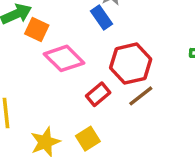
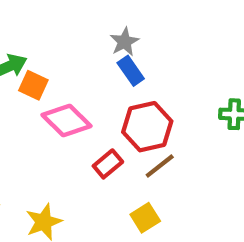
blue rectangle: (102, 17) -> (131, 71), moved
yellow square: (88, 139) -> (145, 218), moved

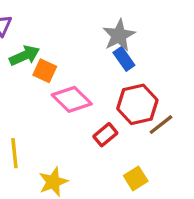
gray star: (124, 42) -> (119, 35), size x1.4
brown line: (160, 166) -> (161, 125), moved

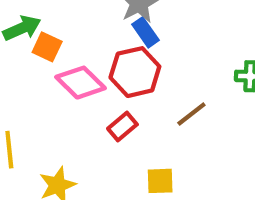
red hexagon: (137, 104) -> (135, 72), moved
yellow square: (136, 178) -> (160, 181), turned 30

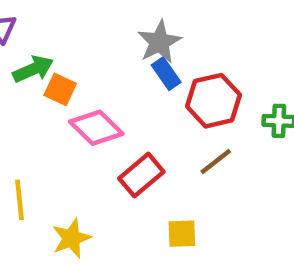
red hexagon: (135, 72) -> (213, 101), moved
red rectangle: (122, 127) -> (141, 175), size x1.4

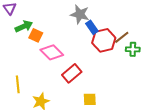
gray star: (159, 42) -> (80, 14), turned -30
blue rectangle: (166, 74) -> (92, 27), moved
brown line: (216, 162) -> (122, 37), moved

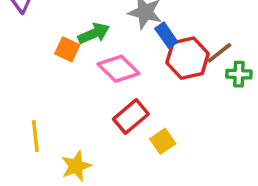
green arrow: (24, 26) -> (94, 33), moved
pink diamond: (52, 52) -> (119, 69), moved
yellow square: (90, 99) -> (163, 141), moved, turned -32

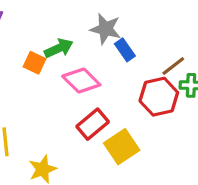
red hexagon: (188, 58) -> (159, 97), moved
yellow square: (163, 141) -> (122, 147), size x1.5

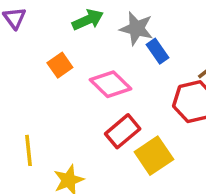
green arrow: (59, 48) -> (88, 20), moved
orange square: (35, 63) -> (60, 65), turned 30

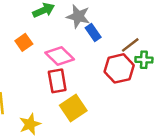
red rectangle: (123, 131) -> (57, 81), moved, turned -60
yellow square: (154, 156) -> (73, 108), moved

